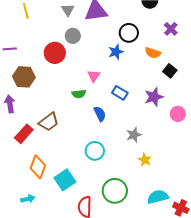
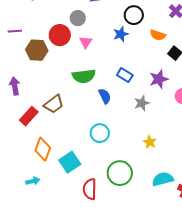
pink triangle: (94, 76) -> (86, 42), moved
brown hexagon: (24, 77) -> (37, 50), moved
green semicircle: (79, 94) -> (84, 76), size x1.6
gray star: (134, 135) -> (142, 103), moved

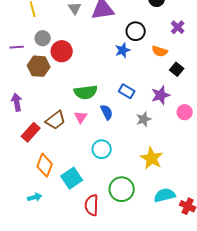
gray circle: (78, 18) -> (43, 38), moved
pink triangle: (86, 42) -> (81, 117), moved
yellow star: (150, 142) -> (152, 158), size x1.6

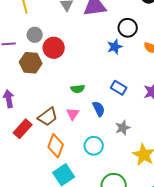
green semicircle: (86, 92) -> (78, 89), size x0.6
gray star: (144, 119) -> (123, 128), moved
orange diamond: (45, 165) -> (56, 146), moved

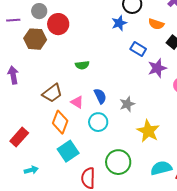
blue rectangle: (119, 88) -> (138, 49), moved
blue semicircle: (99, 109) -> (100, 96), moved
pink triangle: (73, 114) -> (77, 102), moved, turned -32
red rectangle: (23, 129) -> (19, 137), moved

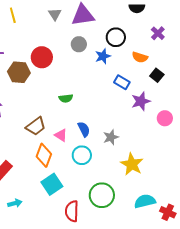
gray circle: (39, 11) -> (79, 44), moved

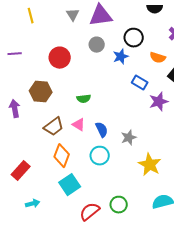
brown hexagon: (19, 72) -> (41, 92), moved
pink triangle: (61, 135) -> (79, 125), moved
green circle: (102, 195) -> (119, 205), moved, size x0.7
red semicircle: (72, 211) -> (90, 212), turned 50

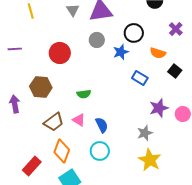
purple star: (159, 102) -> (159, 108), moved
gray star: (129, 138) -> (145, 133), moved
red rectangle: (21, 171) -> (32, 166), moved

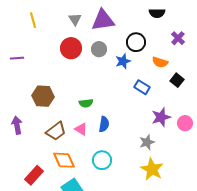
red circle: (60, 53) -> (71, 48), moved
purple arrow: (15, 104) -> (17, 125), moved
blue semicircle: (102, 125) -> (104, 124), moved, turned 35
orange diamond: (62, 151) -> (64, 160), turned -45

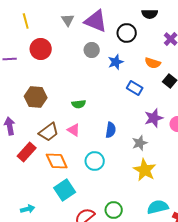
purple triangle: (103, 20) -> (96, 21), turned 30
black circle: (136, 42) -> (127, 33), moved
red circle: (71, 48) -> (41, 49), moved
blue semicircle: (104, 124) -> (111, 130), moved
red rectangle: (34, 175) -> (27, 152), moved

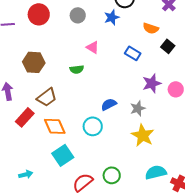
gray circle: (92, 50) -> (78, 15), moved
blue star: (116, 62) -> (112, 17), moved
pink triangle: (74, 130) -> (93, 47), moved
blue semicircle: (111, 130) -> (109, 104), moved, turned -126

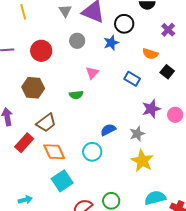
red circle: (39, 14) -> (41, 51), moved
pink triangle: (93, 47) -> (92, 73), turned 40

